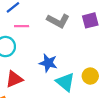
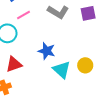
pink line: (22, 26) -> (24, 15), turned -32

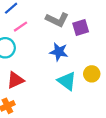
purple square: (88, 13) -> (81, 27), moved
blue star: (47, 51) -> (59, 52), moved

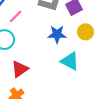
yellow circle: (92, 74) -> (86, 32), moved

